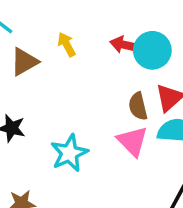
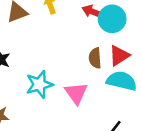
pink triangle: (132, 141) -> (76, 93), moved

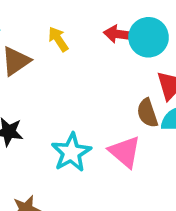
brown semicircle: (95, 58) -> (147, 113), moved

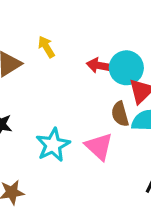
red arrow: (119, 34) -> (99, 66), moved
cyan circle: (148, 37) -> (126, 68), moved

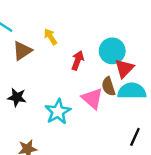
red arrow: (99, 66) -> (78, 60), moved, turned 102
pink triangle: (99, 146) -> (92, 98), moved

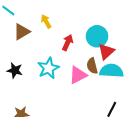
pink triangle: (92, 98) -> (78, 75), turned 48
cyan star: (58, 112) -> (48, 68), moved

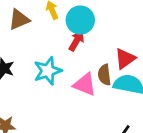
cyan circle: (97, 36) -> (80, 20), moved
pink triangle: (78, 75) -> (85, 84), turned 42

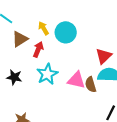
red arrow: (77, 41) -> (38, 49), moved
brown semicircle: (104, 75) -> (91, 85), moved

